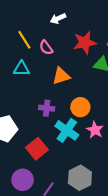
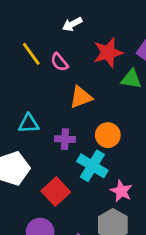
cyan triangle: (21, 69) -> (29, 124), moved
pink star: (95, 130) -> (121, 191), moved

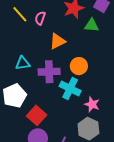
pink semicircle: (59, 62) -> (40, 18), turned 64
purple cross: (65, 139) -> (49, 72), size x1.5
red square: (56, 191) -> (37, 115), moved

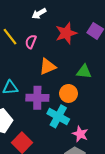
green triangle: (92, 25) -> (84, 72), moved

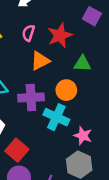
red star: (66, 33) -> (60, 35), moved
pink semicircle: (31, 42) -> (28, 33), moved

